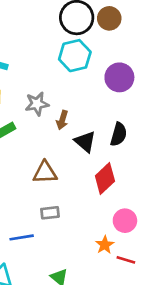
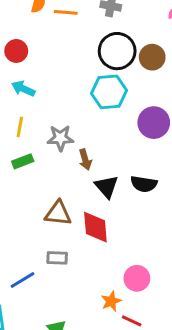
brown arrow: (62, 120) -> (85, 159), turned -42
black semicircle: (119, 134) -> (144, 184), turned 75
red diamond: (105, 178) -> (95, 227), moved, turned -60
blue line: (22, 237) -> (22, 280), turned -30

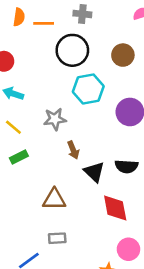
black circle: (117, 51) -> (72, 50), moved
yellow line: (20, 127) -> (13, 127), turned -54
gray star: (60, 138) -> (55, 119), moved
red diamond: (95, 227) -> (115, 208), moved

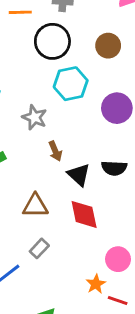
gray star: (55, 119) -> (34, 117), turned 30
red diamond: (115, 208) -> (84, 214), moved
gray rectangle: (57, 238) -> (39, 248), turned -42

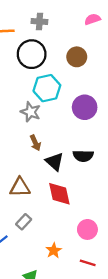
gray star: (34, 117) -> (31, 112), moved
orange star: (96, 284) -> (54, 250), moved

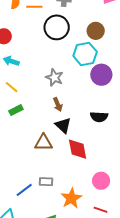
cyan hexagon: (47, 88) -> (85, 54), moved
black triangle: (55, 162) -> (63, 125), moved
gray rectangle: (24, 222) -> (46, 182), moved, turned 48
orange star: (54, 250) -> (71, 198), size x1.5

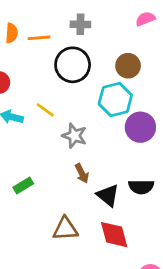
yellow line: (12, 87) -> (45, 110), moved
black triangle: (63, 125) -> (108, 195), moved

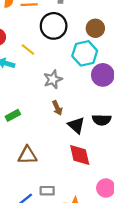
yellow line: (45, 110) -> (28, 49), moved
gray star: (74, 136) -> (53, 79), turned 30
brown triangle: (65, 229) -> (27, 155), moved

